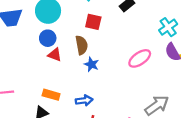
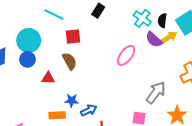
blue circle: (48, 38) -> (27, 59), moved
blue star: (91, 64) -> (72, 101), moved

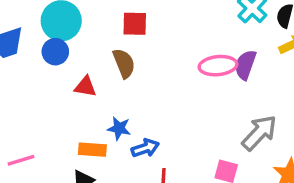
purple semicircle: (154, 40) -> (245, 65), moved, turned 60
pink ellipse: (126, 55) -> (218, 66), turned 40

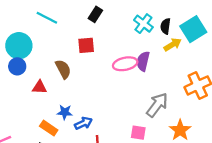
red square: (135, 24) -> (86, 45), moved
orange rectangle: (92, 150) -> (49, 128), turned 36

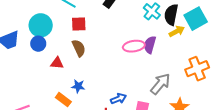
black semicircle: (165, 26) -> (171, 15), size x1.5
red square: (86, 45) -> (79, 24), moved
blue arrow: (83, 123) -> (118, 99), moved

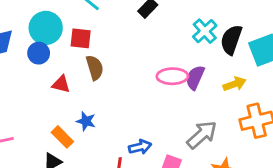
red square: (79, 24) -> (81, 38), moved
yellow arrow: (177, 31) -> (235, 84), moved

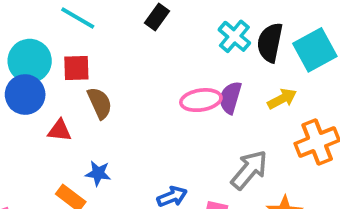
blue circle: (39, 53) -> (25, 95), size x1.4

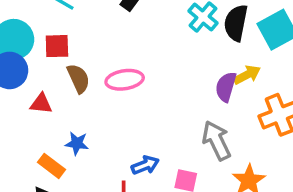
purple semicircle: (230, 98) -> (226, 87), moved
pink ellipse: (201, 100) -> (125, 80), moved
gray arrow: (249, 170) -> (217, 140), turned -66

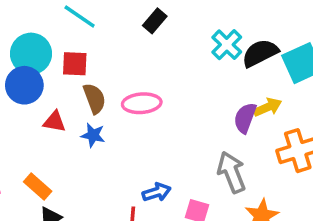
black semicircle: (236, 23) -> (260, 53), turned 48
blue star: (77, 143) -> (93, 135), moved
orange rectangle: (51, 166) -> (38, 186), moved

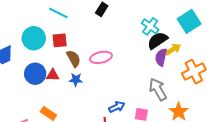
cyan cross: (227, 45) -> (150, 26), moved
black semicircle: (260, 53) -> (157, 40), moved
blue circle: (24, 85) -> (35, 74), moved

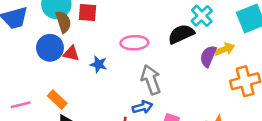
black semicircle: (157, 40) -> (181, 34), moved
brown semicircle: (74, 59) -> (63, 22), moved
gray arrow: (158, 89) -> (151, 80), moved

